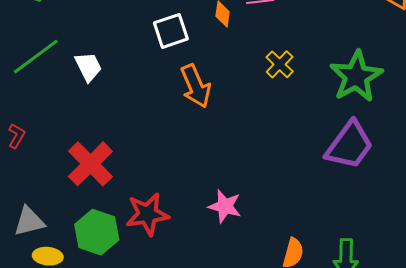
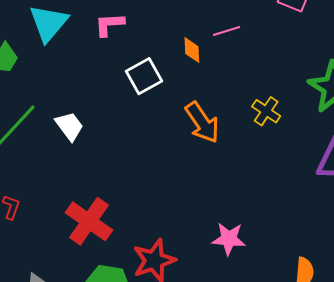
yellow cross: (280, 64) -> (266, 111), moved
orange arrow: (196, 86) -> (202, 122), moved

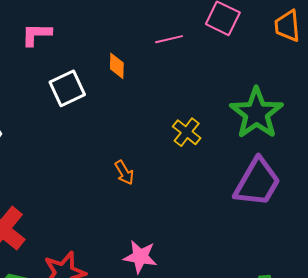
pink line: (227, 31) -> (169, 39), moved
orange arrow: (202, 122) -> (124, 173), moved, size x0.6

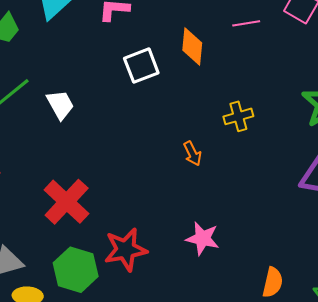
orange diamond: (117, 66) -> (192, 46), size x1.4
yellow cross: (187, 132) -> (238, 116), moved, turned 32

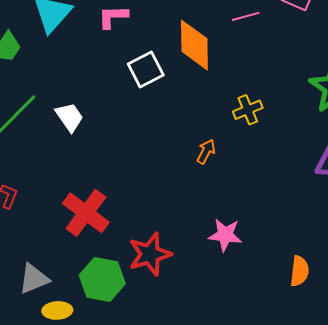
orange diamond: (192, 46) -> (194, 45), size x1.4
orange arrow: (192, 153) -> (206, 151), turned -120

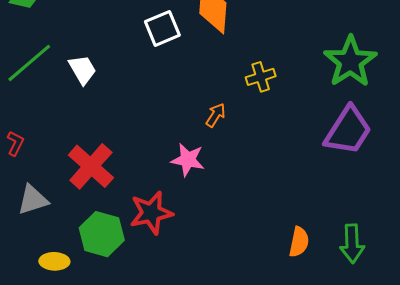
pink star: (225, 235) -> (188, 160), moved
gray triangle: (34, 279) -> (33, 200), moved

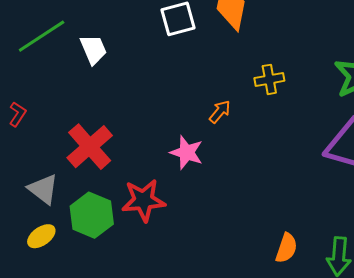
gray triangle: (33, 200) -> (43, 189), moved, turned 48
yellow ellipse: (54, 261) -> (41, 236), turned -44

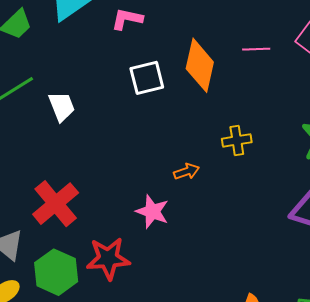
orange arrow: (220, 112) -> (187, 171), turned 30

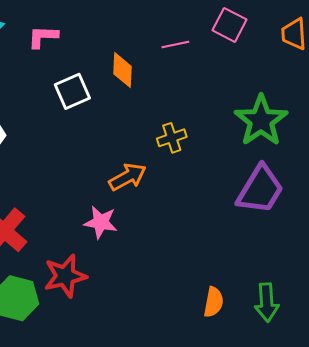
orange diamond: (200, 65) -> (123, 70), size x0.7
orange arrow: (187, 171) -> (128, 177), size x1.5

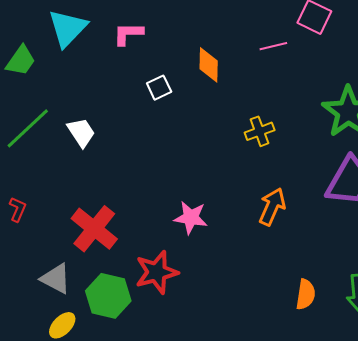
pink line: (175, 45) -> (273, 46), moved
white square: (72, 91) -> (159, 88), size x0.7
orange arrow: (128, 177) -> (272, 207), moved, turned -36

